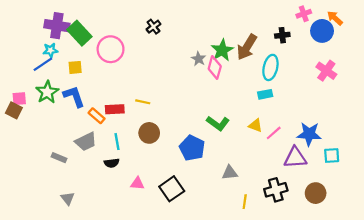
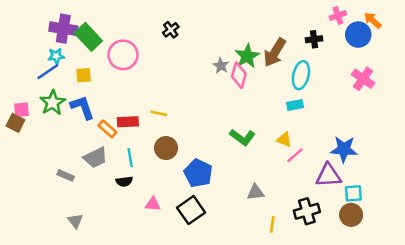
pink line: (274, 133) -> (295, 155), moved
blue pentagon: (192, 148) -> (198, 173), moved
cyan square: (332, 155) -> (353, 193), moved

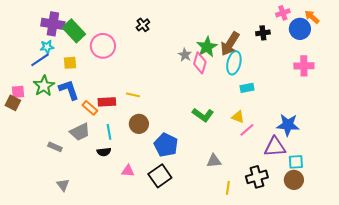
cyan ellipse: (301, 75) -> (234, 63), moved
pink cross: (363, 79) -> (304, 66), turned -36

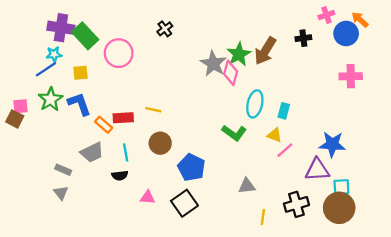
gray star: (185, 55) -> (213, 64), size x1.6
cyan ellipse: (234, 63) -> (255, 104), moved
cyan rectangle: (247, 88) -> (284, 111), moved, turned -64
brown circle: (294, 180) -> (339, 208), size x1.4
gray triangle: (63, 185) -> (61, 193), moved

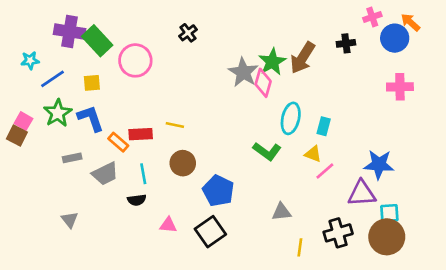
cyan star: (54, 54) -> (30, 60), moved
pink square: (20, 106) -> (23, 121), turned 35
gray rectangle: (63, 170) -> (72, 158), moved, turned -35

